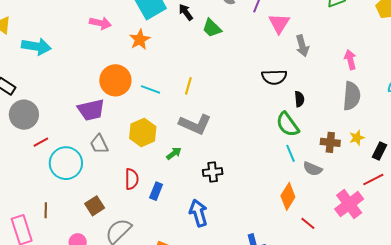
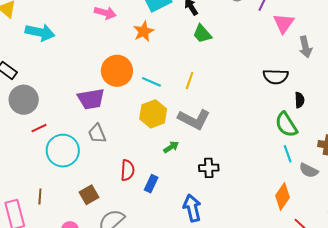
green trapezoid: (212, 28) -> (202, 34), moved
yellow hexagon: (143, 132) -> (153, 114), moved

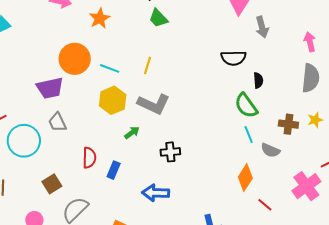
blue arrow: (192, 208) -> (156, 193), turned -72

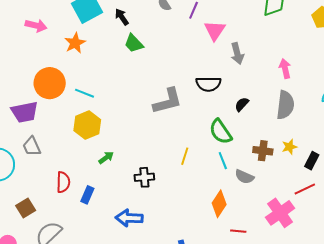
yellow line: (148, 65) -> (185, 156), moved
black semicircle: (258, 80) -> (242, 104), moved, turned -133
gray L-shape: (154, 104) -> (168, 101), moved, turned -40
red line: (265, 205) -> (238, 231), turned -35

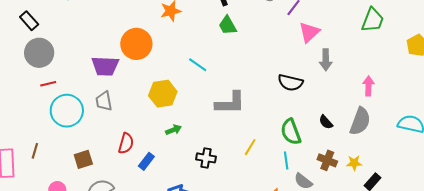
cyan line: (84, 93) -> (198, 65), moved
gray L-shape: (168, 101) -> (230, 103), moved
black semicircle: (242, 104) -> (326, 122), moved, turned -98

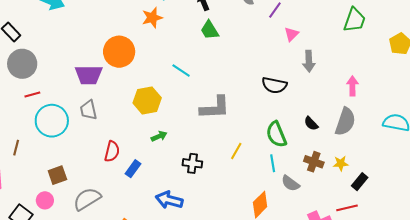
pink triangle: (309, 32) -> (292, 34), size x0.7
brown line: (35, 151) -> (16, 148), moved
brown square: (83, 159) -> (57, 175), moved

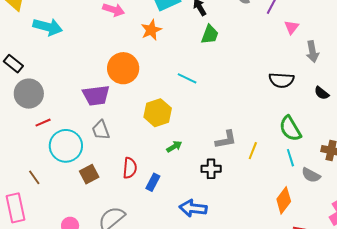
green trapezoid: (210, 30) -> (210, 34), turned -120
gray L-shape: (215, 108) -> (226, 140), moved, size x0.7
black semicircle: (311, 124) -> (322, 93), moved
brown line: (16, 148) -> (34, 177), turned -42
brown square: (57, 175) -> (89, 174), moved

